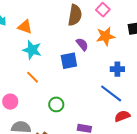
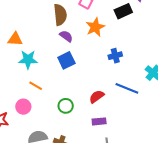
purple semicircle: (82, 44) -> (66, 36), moved
blue line: (111, 93) -> (127, 88), moved
pink circle: (10, 102) -> (23, 107), moved
red semicircle: (122, 116) -> (97, 97), moved

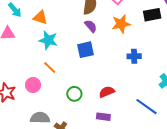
blue line: (127, 88) -> (147, 107), moved

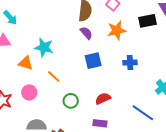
orange triangle: (40, 17) -> (26, 63), moved
blue square: (86, 50) -> (93, 61), moved
orange line: (50, 67) -> (54, 76), moved

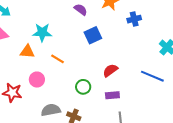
blue cross: (130, 63) -> (134, 19), moved
green circle: (71, 101) -> (83, 87), moved

